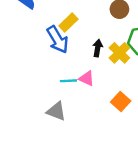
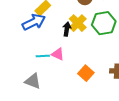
blue arrow: (57, 40) -> (34, 22), turned -85
yellow cross: (119, 53) -> (78, 23), moved

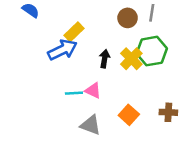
yellow cross: (78, 23) -> (131, 59), moved
gray triangle: (33, 81) -> (91, 125), moved

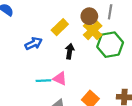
yellow rectangle: (74, 32) -> (60, 27), moved
blue arrow: (62, 50) -> (34, 44), size x0.7
yellow cross: (131, 59) -> (93, 30), moved

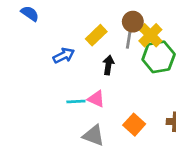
gray line: (110, 12) -> (129, 39), moved
yellow cross: (93, 30) -> (150, 35), moved

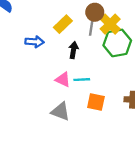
blue arrow: (64, 56) -> (35, 42), turned 30
cyan line: (76, 102) -> (82, 80), moved
orange square: (134, 125) -> (96, 102), turned -30

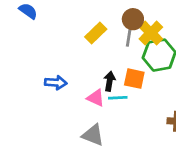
blue arrow: (35, 42) -> (56, 83), moved
black arrow: (74, 50) -> (110, 81), moved
orange square: (96, 102) -> (134, 79), moved

